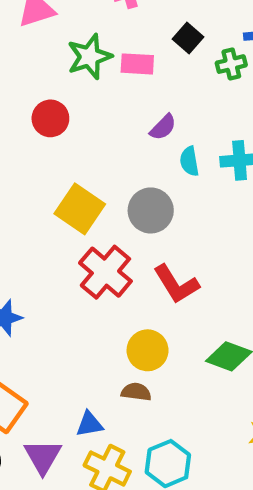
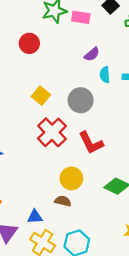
yellow square: (80, 209) -> (41, 96), size x0.7

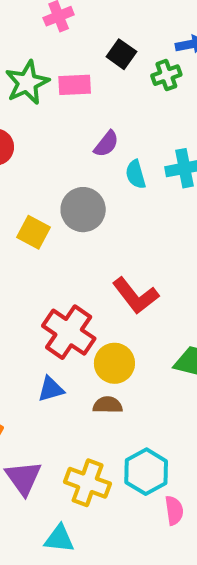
gray circle: (81, 100) -> (83, 210), moved
red cross: (52, 132) -> (69, 332), moved
blue triangle: (35, 217) -> (51, 389), moved

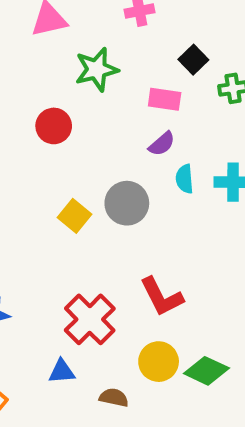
pink rectangle: (75, 85) -> (165, 99), moved
yellow circle: (114, 363) -> (159, 362), moved

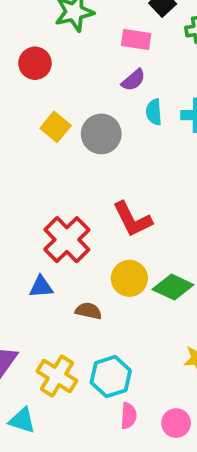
yellow square: (74, 216) -> (56, 127), moved

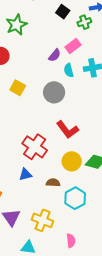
pink rectangle: (136, 39) -> (73, 46), moved, turned -35
gray circle: (101, 134) -> (54, 92), moved
cyan hexagon: (111, 377) -> (75, 198), moved
pink semicircle: (129, 416) -> (71, 241), moved

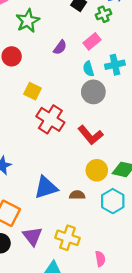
purple semicircle: (55, 55) -> (60, 47), moved
gray circle: (54, 92) -> (93, 92), moved
red cross: (35, 147) -> (50, 119), moved
blue triangle: (25, 174) -> (46, 187), size x1.6
cyan hexagon: (75, 198) -> (113, 201), moved

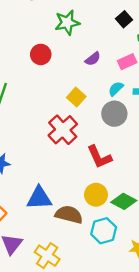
cyan semicircle: (88, 69) -> (116, 89), turned 48
yellow square: (32, 91) -> (76, 97), moved
brown semicircle: (77, 195) -> (69, 215), size x1.6

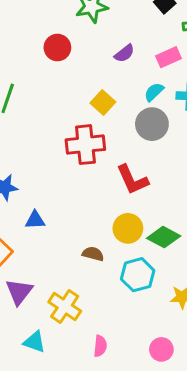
red cross: (63, 130) -> (85, 145), turned 36
blue triangle: (39, 198) -> (35, 220), moved, size x0.6
brown semicircle: (69, 215) -> (93, 254), size x0.6

